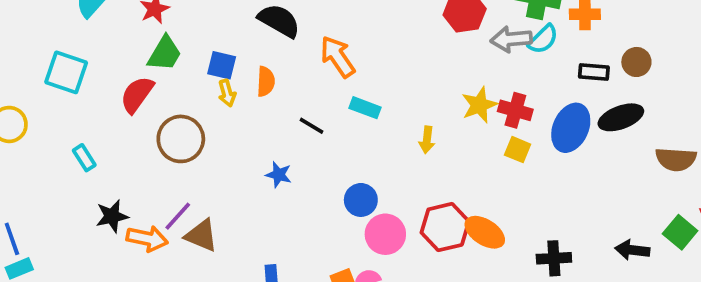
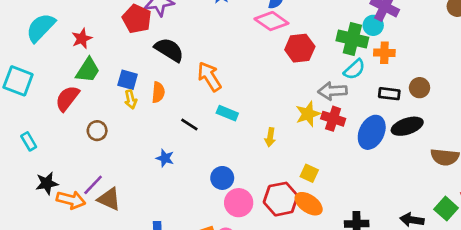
gray arrow: (511, 39) -> (332, 91), moved
brown circle: (181, 139) -> (97, 131), size x0.6
yellow square: (518, 150) -> (309, 173), moved

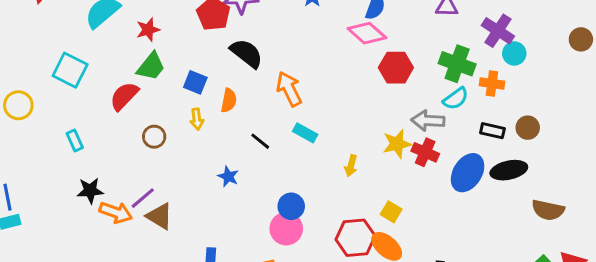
cyan circle: (373, 25) -> (514, 53), moved
yellow arrow: (131, 99) -> (197, 119), moved
pink circle: (239, 203) -> (286, 229), moved

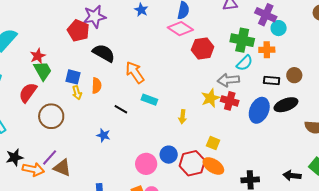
red star: (148, 30) -> (38, 56), moved
green trapezoid: (151, 66) -> (43, 71), turned -60
yellow arrow: (197, 119) -> (77, 93), moved
brown circle: (154, 137) -> (51, 116), size x1.6
blue circle: (291, 206) -> (169, 155), moved

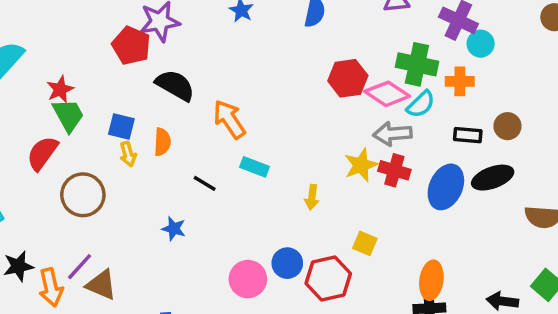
pink diamond: (180, 29) -> (387, 94), moved
orange ellipse: (213, 166) -> (431, 280), moved, turned 65
orange arrow: (33, 169) -> (51, 287), turned 65

